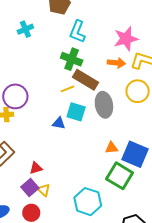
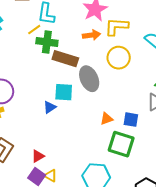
yellow line: (67, 89) -> (34, 30), moved
blue triangle: (59, 123) -> (50, 107), turned -32
blue square: (135, 154) -> (131, 120), size x0.6

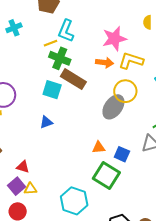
gray ellipse: (89, 79) -> (113, 107), moved, turned 45
cyan square: (64, 92) -> (52, 90), moved
red triangle: (38, 156) -> (23, 167), turned 32
yellow triangle: (51, 176) -> (30, 189), turned -48

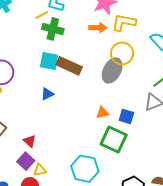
brown rectangle: (73, 79) -> (69, 66), moved
red triangle: (23, 167) -> (30, 141), turned 32
yellow triangle: (30, 189) -> (40, 170), moved

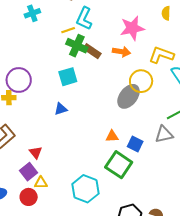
yellow L-shape: (124, 22) -> (161, 55), moved
cyan square: (49, 61) -> (68, 77), turned -36
brown rectangle: (69, 66) -> (92, 51), moved, size x0.7

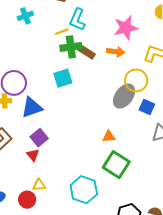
green cross: (77, 46) -> (71, 47), turned -30
blue triangle: (61, 109) -> (32, 107), moved, size x1.6
blue square: (135, 144) -> (147, 107), moved
purple square: (28, 172) -> (39, 138), moved

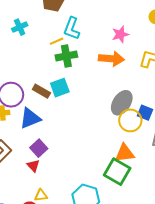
pink star: (126, 28) -> (120, 34), size x0.7
brown rectangle: (86, 52) -> (41, 91), moved
orange arrow: (116, 52) -> (111, 59), size x1.4
yellow circle: (136, 80) -> (130, 120), moved
orange triangle: (109, 136) -> (125, 153), moved, size x1.5

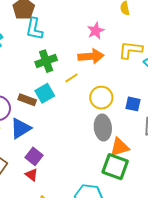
cyan L-shape: (72, 28) -> (34, 29), moved
yellow line: (57, 41) -> (72, 78), moved
gray ellipse: (122, 103) -> (103, 127), moved, turned -30
yellow circle: (130, 120) -> (101, 98), moved

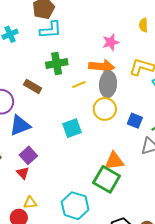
cyan L-shape: (34, 29) -> (51, 30), turned -115
cyan square: (45, 93) -> (72, 128), moved
brown rectangle: (27, 100) -> (33, 86), moved
gray ellipse: (103, 127) -> (108, 84), moved

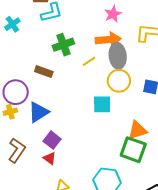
cyan square: (72, 128) -> (102, 104), moved, turned 30

